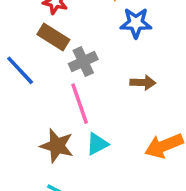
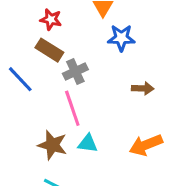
brown arrow: (143, 83) -> (143, 88), moved
cyan triangle: (97, 144) -> (88, 143), turned 35

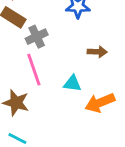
cyan triangle: (88, 143) -> (72, 83), moved

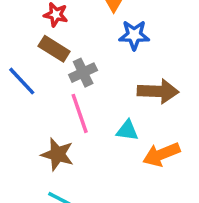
brown arrow: (97, 52) -> (158, 91), size x1.6

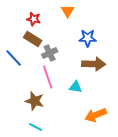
blue star: (134, 35) -> (88, 38), moved
orange arrow: (161, 154) -> (96, 115), moved

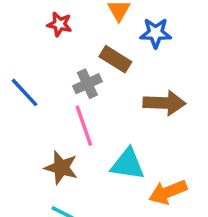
blue star: (88, 38) -> (156, 33), moved
brown rectangle: (33, 39) -> (115, 59), moved
cyan triangle: (76, 87) -> (128, 164), moved, size x1.5

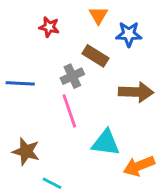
blue line: (24, 92) -> (20, 83), turned -44
brown star: (61, 168) -> (26, 151), moved

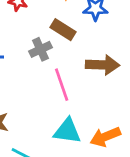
pink line: (69, 111) -> (62, 85), moved
cyan triangle: (106, 143) -> (67, 131), moved

